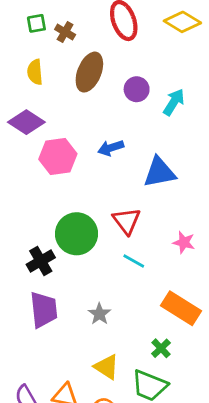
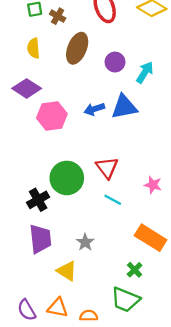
blue triangle: (160, 172) -> (124, 107), moved
yellow triangle: (107, 367) -> (67, 271), moved

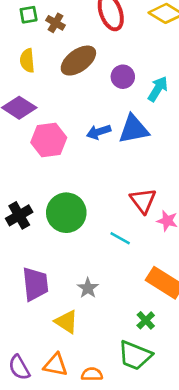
brown ellipse: (77, 48) -> (78, 61), turned 32
red triangle: (107, 168) -> (143, 201), moved
black cross: (38, 200) -> (19, 215), moved

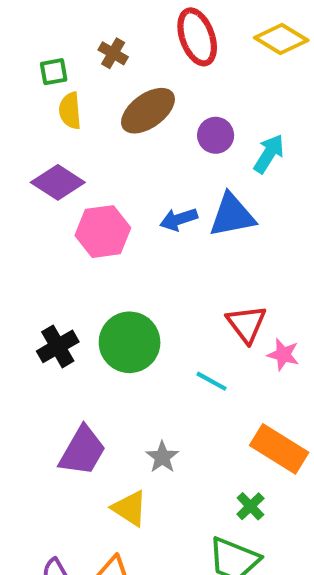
green square: (29, 15) -> (54, 72), moved
purple trapezoid: (35, 284) -> (82, 451), turned 36

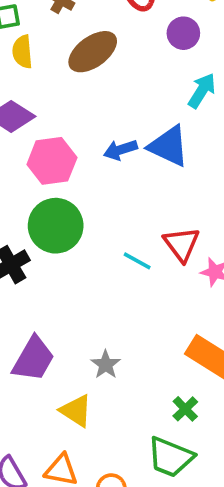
purple circle: (216, 135) -> (183, 33), moved
blue triangle: (232, 215) -> (169, 146), turned 36
green circle: (130, 342) -> (56, 226), moved
cyan line: (211, 381) -> (137, 261), moved

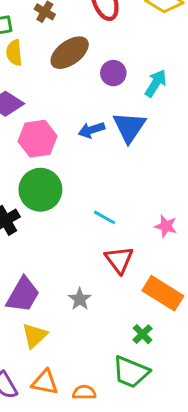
purple circle: (183, 33) -> (113, 73), moved
blue triangle: (169, 146) -> (129, 127), turned 39
red triangle: (182, 244) -> (119, 260), moved
yellow triangle: (76, 411) -> (35, 336), moved, turned 44

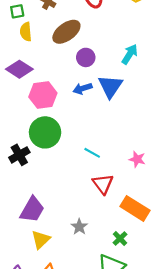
purple circle: (113, 73) -> (86, 57), moved
gray star: (80, 299) -> (79, 227), moved

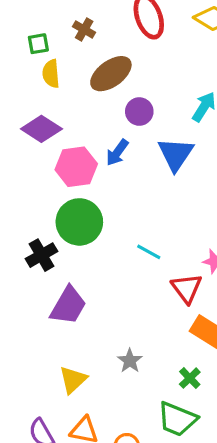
blue arrow: (83, 89) -> (117, 153), moved, turned -36
red triangle: (103, 184) -> (187, 288), moved
purple trapezoid: (32, 210) -> (68, 306), moved

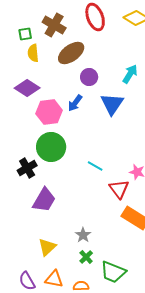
brown cross: (84, 29) -> (54, 25), size x1.6
green cross: (190, 378) -> (86, 257), moved

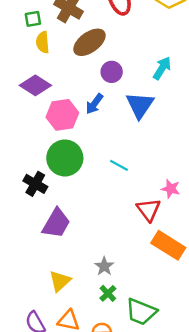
cyan line: (95, 166) -> (119, 165), moved
black cross: (27, 168) -> (35, 184), turned -30

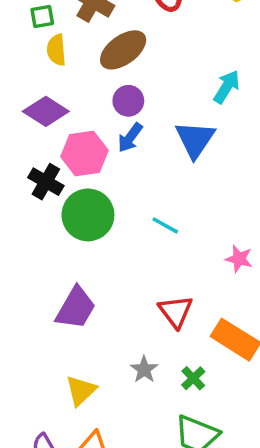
purple circle: (112, 72) -> (128, 101), moved
black cross: (35, 184) -> (46, 182), moved
red triangle: (149, 210) -> (176, 312), moved
green cross: (108, 293) -> (193, 378), moved

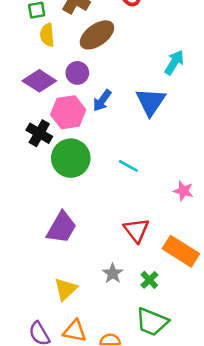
purple circle: (128, 101) -> (77, 73), moved

